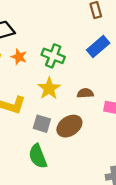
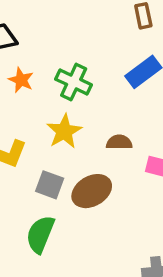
green semicircle: (38, 156) -> (40, 234), turned 40

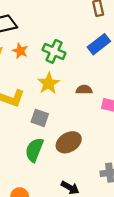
brown ellipse: (92, 191) -> (69, 142), moved

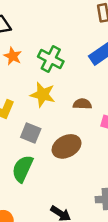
yellow star: (49, 83) -> (43, 95), turned -30
brown ellipse: (69, 142) -> (67, 146), moved

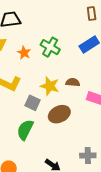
orange star: (13, 56) -> (24, 53), moved
yellow star: (43, 95) -> (50, 86), moved

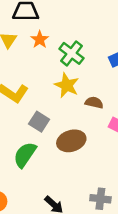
orange star: (24, 53) -> (40, 40), moved
yellow star: (50, 86) -> (67, 85), moved

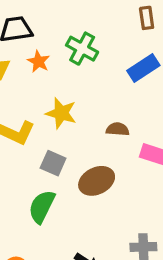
green cross: (71, 53) -> (82, 49), moved
yellow star: (67, 85) -> (61, 113), moved

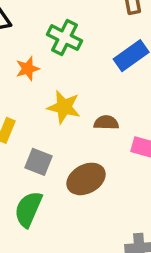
orange star: (39, 62) -> (28, 69), moved, turned 30
yellow star: (61, 113) -> (64, 107), moved

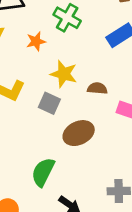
gray square: (38, 162) -> (49, 103), moved
green semicircle: (28, 209) -> (43, 172), moved

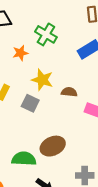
brown ellipse: (79, 133) -> (53, 146), moved
green semicircle: (43, 172) -> (24, 159), turned 65

